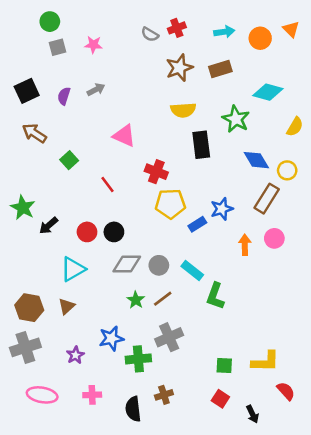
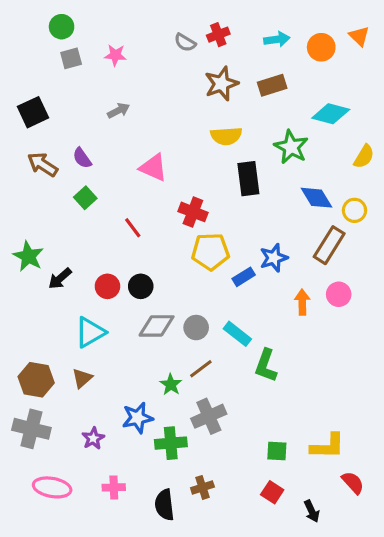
purple semicircle: (64, 96) -> (82, 158), moved, turned -54
green star: (136, 300) -> (171, 385), moved
gray cross: (25, 347) -> (31, 429), turned 32

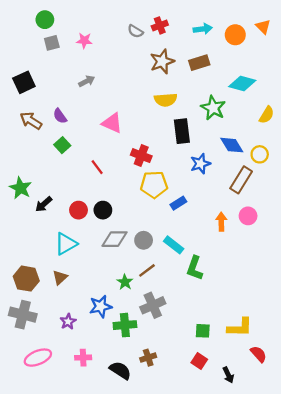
blue star: (274, 258) -> (200, 164), moved
pink ellipse: (52, 487) -> (38, 358), turned -32
black semicircle: (164, 505) -> (120, 370), turned 130

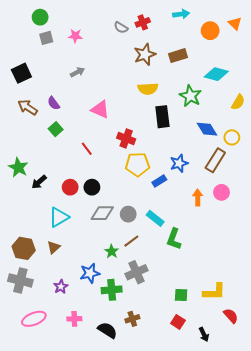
cyan arrow: (203, 29) -> (181, 14), moved
blue star: (200, 164) -> (179, 163), moved

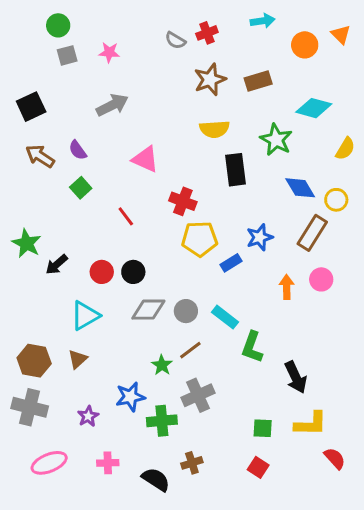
gray arrow: (77, 72) -> (112, 105), size x1.5
black arrow: (204, 334) -> (296, 377), moved, size x1.5

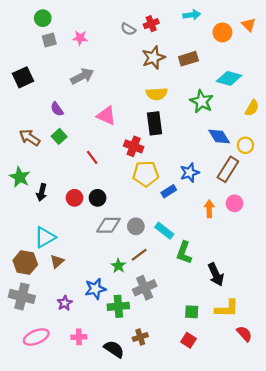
brown arrow: (40, 156) -> (30, 138), moved
black rectangle: (236, 170) -> (154, 123), moved
black arrow: (57, 264) -> (42, 192), turned -35
cyan triangle: (85, 316) -> (45, 237), moved

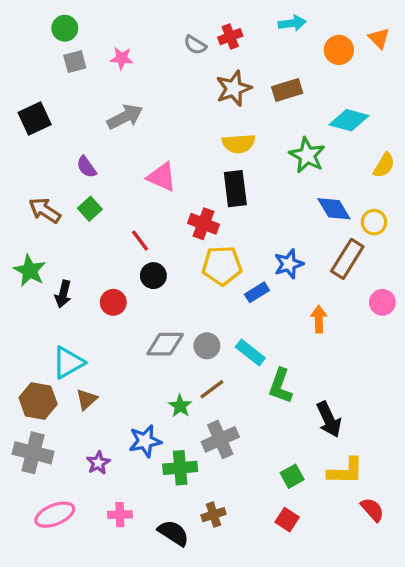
black circle: (98, 198) -> (153, 276), moved
pink circle: (234, 203) -> (382, 302), moved
green square: (192, 312) -> (292, 476), turned -32

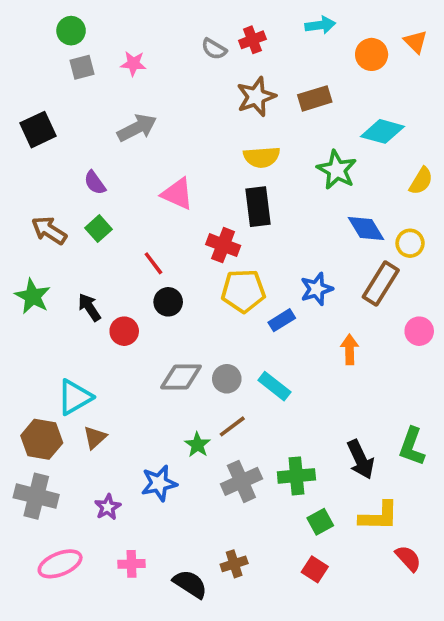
black arrow: (63, 294) -> (89, 307), moved, turned 132
green L-shape: (280, 386) -> (412, 447), moved
green cross: (180, 468) -> (296, 476), moved

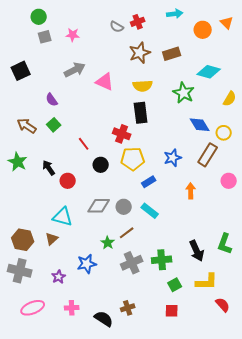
pink triangle: (177, 194) -> (105, 82), moved
black circle: (168, 302) -> (101, 165), moved
blue rectangle: (282, 320) -> (149, 182), moved
cyan triangle: (75, 397) -> (63, 217), moved, turned 45
red square: (315, 569) -> (172, 311), turned -32

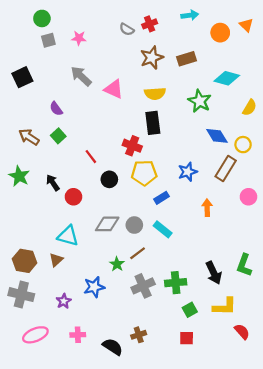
gray arrow: (75, 70) -> (81, 76), turned -110

